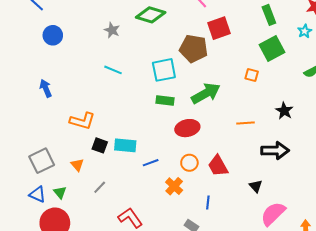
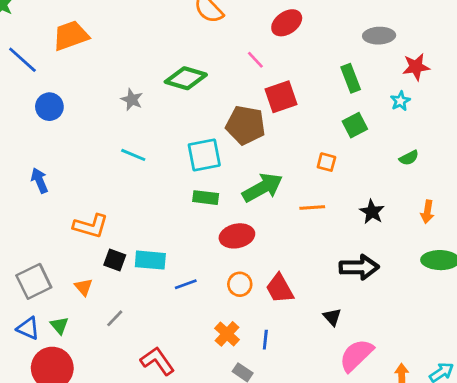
green square: (272, 49) -> (355, 125), size x0.7
orange line: (246, 123) -> (312, 208), moved
orange cross: (174, 186) -> (227, 334), moved

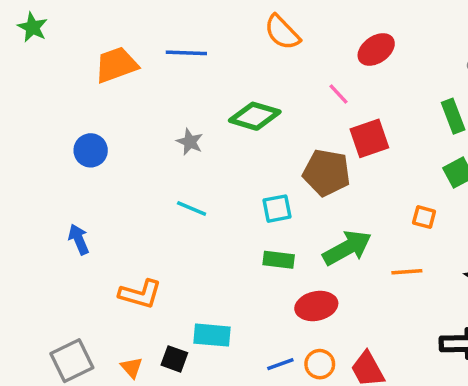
blue line: (22, 60) -> (186, 53), moved, turned -40
cyan square: (204, 155) -> (277, 209), size x0.7
black square: (115, 260) -> (174, 359), moved
blue line: (186, 284) -> (280, 364), moved

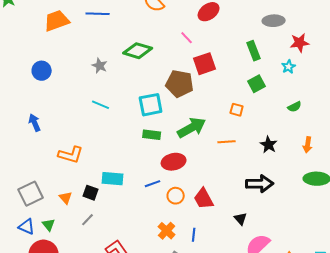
cyan square: (277, 209) -> (151, 105), size x1.4
blue line: (280, 364) -> (153, 184), moved

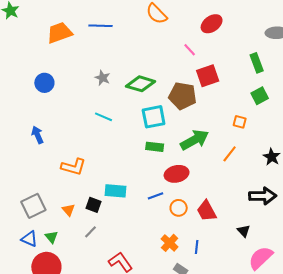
green diamond: (138, 51) -> (141, 84), moved
orange line: (227, 142) -> (230, 154), turned -48

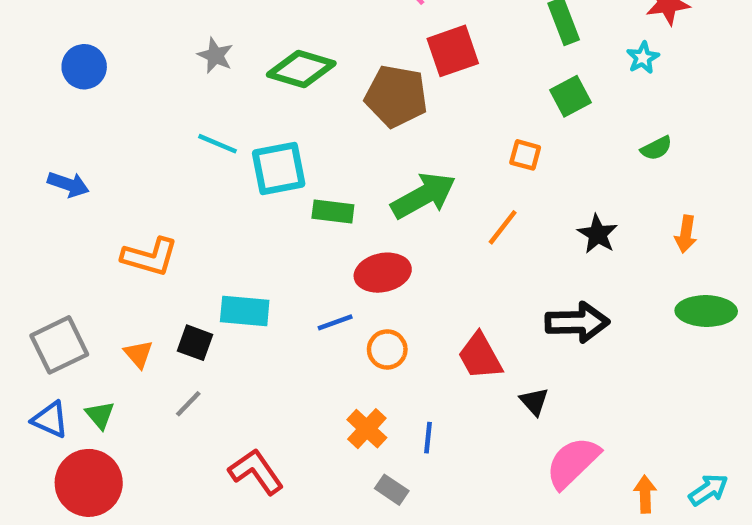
cyan square: (154, 117) -> (279, 169), moved
blue arrow: (37, 135) -> (68, 184), turned 132
red trapezoid: (207, 211) -> (480, 356), moved

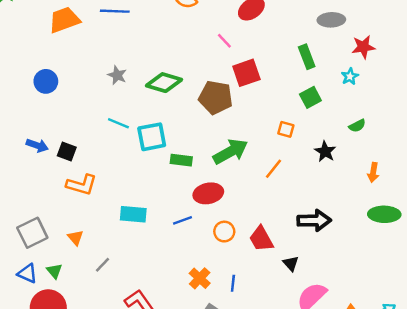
black star: (598, 234) -> (325, 152), moved
black square: (195, 343) -> (67, 152), moved
orange circle: (387, 349) -> (224, 232), moved

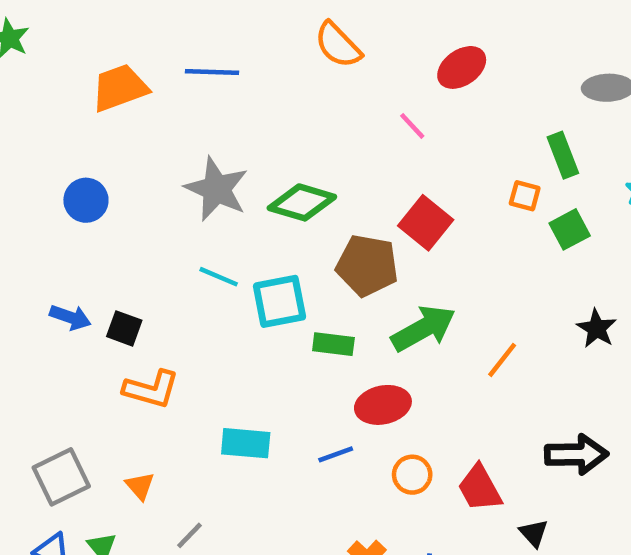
red square: (246, 73) -> (426, 223), moved, turned -32
gray star: (117, 75) -> (216, 189), size x1.8
brown pentagon: (216, 97) -> (367, 265), moved
orange square: (286, 129) -> (525, 196), moved

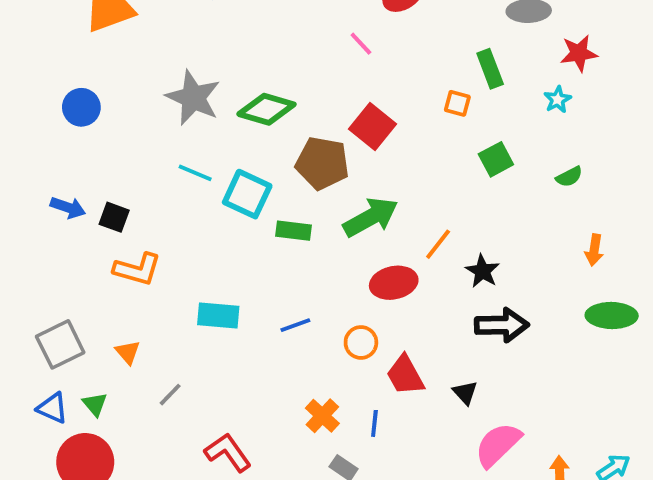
green square: (570, 229) -> (496, 159), moved
cyan square: (279, 301) -> (247, 194), turned 36
black star: (597, 328) -> (482, 271), moved
red ellipse: (383, 405) -> (394, 283), moved
red trapezoid: (480, 488) -> (405, 375), moved

